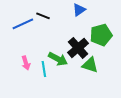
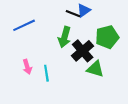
black line: (43, 16) -> (73, 14), moved
green arrow: (58, 59) -> (64, 37), moved, turned 78

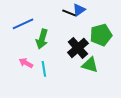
green arrow: (64, 37) -> (42, 39), moved
pink arrow: (27, 67) -> (26, 63), turned 136

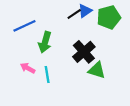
black line: (69, 13) -> (74, 14), turned -56
green pentagon: (101, 35) -> (109, 17), moved

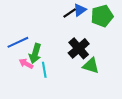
blue line: (24, 26) -> (18, 42), moved
green arrow: (45, 42) -> (35, 53), moved

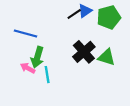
blue line: (18, 42) -> (26, 33), moved, turned 40
green triangle: (91, 66) -> (107, 57), moved

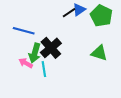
green pentagon: (109, 17) -> (101, 16), turned -30
black cross: (84, 52) -> (51, 48), moved

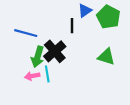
black line: (69, 13) -> (72, 26), moved, turned -56
pink arrow: (26, 63) -> (32, 76), moved, turned -40

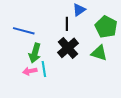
green pentagon: (108, 17) -> (106, 27), moved
black cross: (55, 51) -> (68, 48), moved

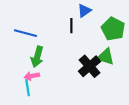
black cross: (68, 48) -> (90, 66), moved
cyan line: (44, 69) -> (28, 88), moved

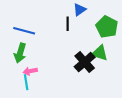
green arrow: (37, 57) -> (20, 53), moved

